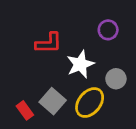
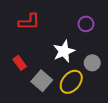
red L-shape: (49, 43) -> (29, 22), moved
red rectangle: (25, 110) -> (20, 63), moved

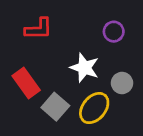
white star: (64, 51) -> (84, 68), turned -30
red rectangle: (20, 63) -> (26, 83), size x1.5

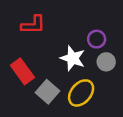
purple circle: (114, 32) -> (97, 39), moved
gray circle: (122, 83) -> (106, 62), moved

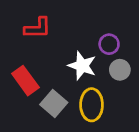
yellow ellipse: (81, 93) -> (92, 105), turned -40

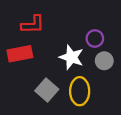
red rectangle: (25, 81) -> (20, 54), moved, turned -65

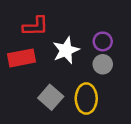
white star: (71, 57) -> (66, 50), moved, turned 30
gray circle: (104, 61) -> (103, 64), moved

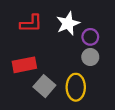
white star: (66, 50) -> (68, 23), moved
red rectangle: (22, 58) -> (24, 65), moved

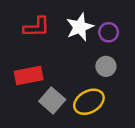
purple circle: (90, 37) -> (109, 32), moved
yellow ellipse: (76, 87) -> (89, 102), turned 60

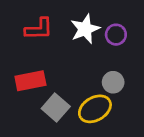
gray circle: (106, 66) -> (113, 82), moved

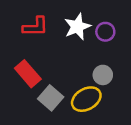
red rectangle: (30, 81) -> (28, 74), turned 60

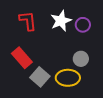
red L-shape: (35, 27) -> (28, 21), turned -95
yellow ellipse: (86, 99) -> (68, 78), turned 30

